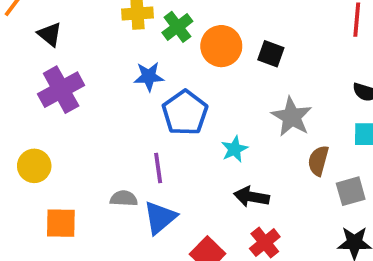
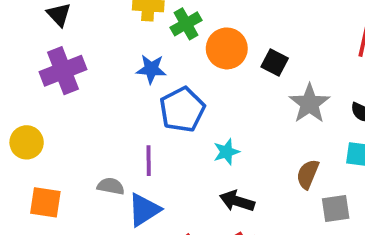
gray star: (292, 117) -> (309, 104), moved

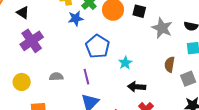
blue star: (151, 69) -> (76, 18), moved
gray semicircle: (111, 186) -> (56, 77), moved

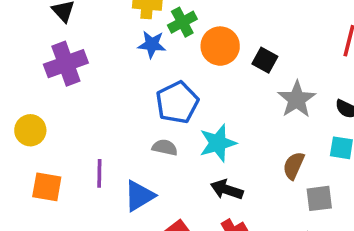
cyan star: (125, 63) -> (218, 143), size x1.5
gray semicircle: (56, 77) -> (165, 147), moved
purple line: (86, 77) -> (99, 173), moved

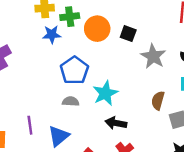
green cross: (182, 22) -> (70, 17), turned 30

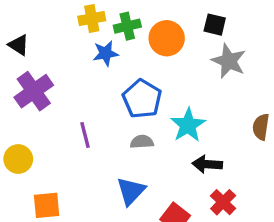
black square: (128, 34) -> (215, 25), moved
gray star: (153, 56) -> (229, 61), moved
purple line: (30, 125) -> (85, 135), moved

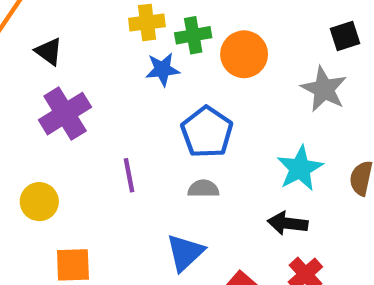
black square: (215, 25) -> (345, 36), moved, turned -35
cyan star: (188, 125) -> (300, 168), moved

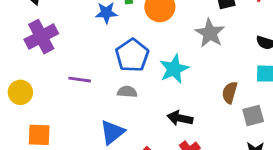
cyan star: (300, 168) -> (174, 69), moved
purple line: (129, 175) -> (80, 80), turned -75

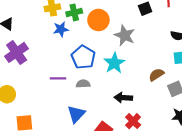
gray star: (210, 33) -> (125, 35), moved
purple line: (80, 80) -> (58, 78), moved
brown semicircle: (230, 93) -> (156, 75), turned 49

